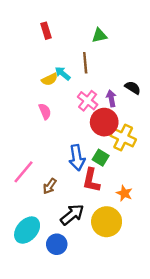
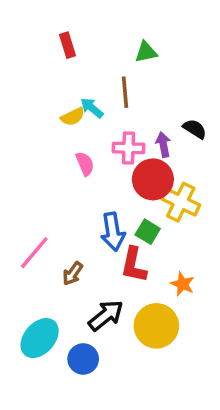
pink cross: (88, 101) -> (128, 148), turned -36
pink semicircle: (45, 111) -> (85, 164), moved

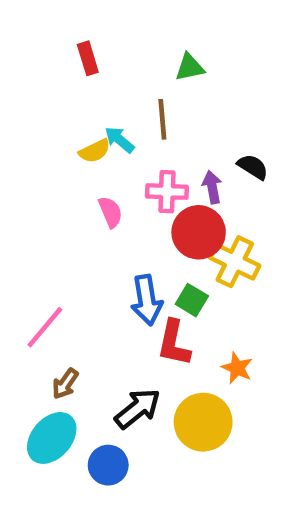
brown arrow: (73, 274) -> (65, 384), moved

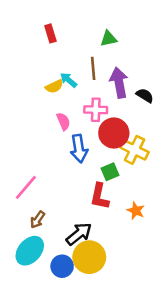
purple arrow: (212, 187) -> (119, 83), moved, size x1.6
blue arrow: (147, 300) -> (79, 149), moved
green square: (192, 300) -> (110, 172), turned 36
yellow circle: (203, 422) -> (89, 257), moved

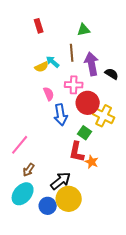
green square: (110, 172) -> (85, 133), turned -32
orange star: (136, 211) -> (92, 162), moved

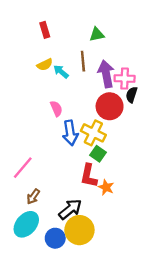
yellow semicircle: (42, 67) -> (45, 65), moved
black semicircle: (112, 74) -> (132, 95), moved, turned -104
pink cross: (74, 85) -> (125, 79), moved
red circle: (88, 103) -> (110, 106), moved
yellow cross: (104, 116) -> (93, 133), moved

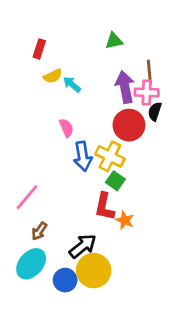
red rectangle: (45, 30) -> (39, 49), moved, turned 35
brown line: (83, 61) -> (149, 72), moved

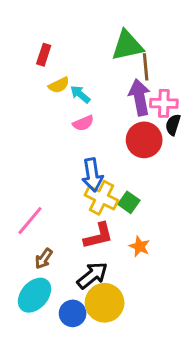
green triangle: (114, 41) -> (127, 46), size x1.6
brown line: (149, 72) -> (146, 67), moved
pink semicircle: (66, 128) -> (83, 123), moved, turned 90
yellow cross: (110, 156) -> (101, 198), moved
red L-shape: (104, 207) -> (98, 236), moved, turned -116

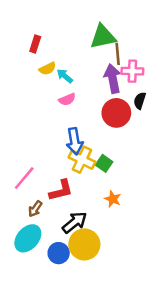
pink cross: (164, 103) -> (132, 71), moved
red L-shape: (98, 236) -> (61, 190), moved

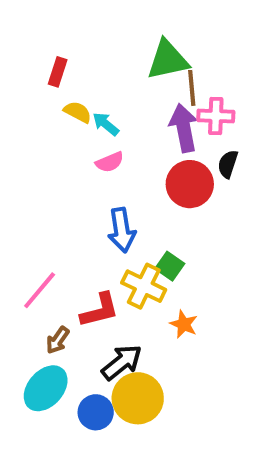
yellow semicircle: (48, 69) -> (78, 112), turned -126
yellow cross: (82, 160) -> (144, 286), moved

